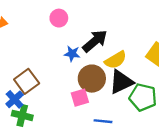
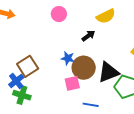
black arrow: (95, 41) -> (88, 36), size x0.6
blue star: (72, 54) -> (68, 58), moved
yellow semicircle: (116, 60) -> (106, 16), moved

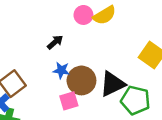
pink circle: (59, 14) -> (83, 15), moved
black arrow: (88, 36) -> (55, 42), moved

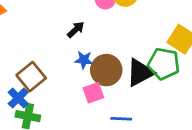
green pentagon: (135, 100) -> (164, 64), moved

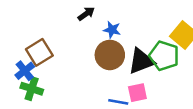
blue star: (84, 60) -> (112, 30), moved
pink square: (93, 93) -> (137, 93), moved

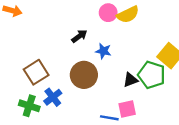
brown circle: (110, 55) -> (84, 75), moved
black triangle: (141, 61) -> (130, 80), size x0.6
blue cross: (25, 71) -> (53, 97), moved

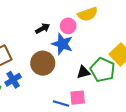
pink circle: (108, 13) -> (68, 26), moved
blue star: (103, 51) -> (62, 44), size x1.5

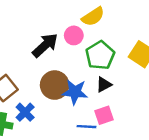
black arrow: (43, 28) -> (45, 45), size x1.6
blue star: (62, 44) -> (75, 92), moved
green pentagon: (103, 70) -> (100, 55), moved, turned 30

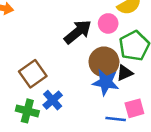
brown circle: (55, 85) -> (104, 62), moved
black triangle: (104, 85) -> (125, 73), moved

